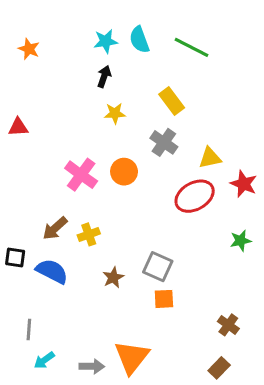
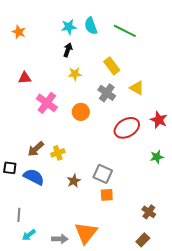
red triangle: (18, 127) -> (25, 78), moved
yellow triangle: (210, 158) -> (137, 88), moved, turned 42
pink cross: (81, 175) -> (47, 103), moved

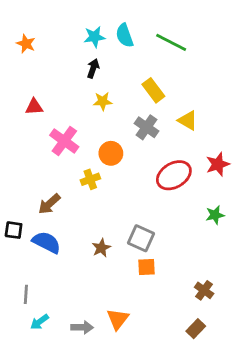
red star: (159, 120) -> (218, 164), turned 30
yellow cross: (58, 153) -> (90, 179), moved
orange triangle: (86, 233) -> (118, 319), size x0.7

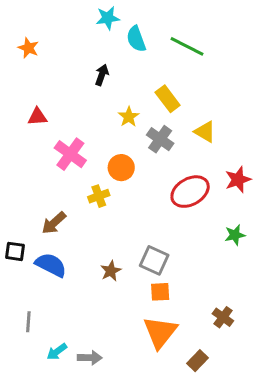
cyan star: (94, 37) -> (108, 18), moved
yellow star: (103, 101) -> (129, 117), moved, turned -30
orange triangle: (118, 319) -> (160, 332), moved, size x1.4
cyan arrow: (40, 322) -> (57, 352), moved
brown rectangle: (196, 329) -> (198, 361), moved

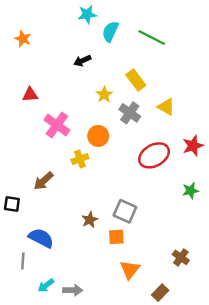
cyan semicircle: (136, 39) -> (110, 31), turned 45
black arrow: (102, 75) -> (82, 61), turned -133
blue semicircle: (51, 265) -> (41, 238), moved
orange square: (160, 292) -> (116, 237), moved
orange triangle: (160, 332) -> (130, 270), size x0.7

